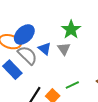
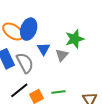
blue ellipse: (24, 35) -> (29, 29), turned -45
gray semicircle: (27, 55) -> (25, 63), moved

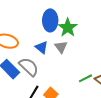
blue ellipse: (29, 29) -> (50, 20), moved
green line: (59, 92) -> (86, 78), moved

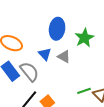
green star: (68, 28) -> (84, 38), moved
gray triangle: (61, 47) -> (64, 57), turned -32

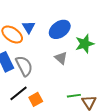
blue ellipse: (57, 29) -> (60, 29), turned 35
blue triangle: (45, 54) -> (29, 27), moved

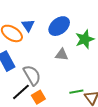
gray triangle: (61, 58) -> (62, 55), turned -32
gray semicircle: (24, 66) -> (32, 75), moved

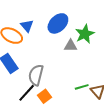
gray triangle: (62, 55) -> (71, 46), moved
gray semicircle: (32, 75) -> (36, 75), turned -130

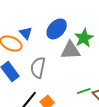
gray triangle: (71, 46) -> (70, 50), size x1.5
gray semicircle: (36, 75) -> (38, 68), moved

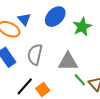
gray triangle: (70, 50) -> (68, 62), moved
green line: (84, 91) -> (80, 80), turned 64

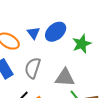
blue triangle: (24, 19) -> (33, 33), moved

